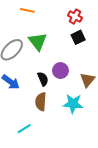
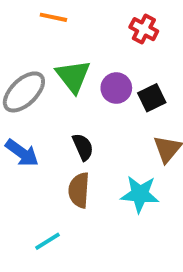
black square: (78, 37) -> (152, 98), moved
purple circle: (60, 71) -> (116, 88), moved

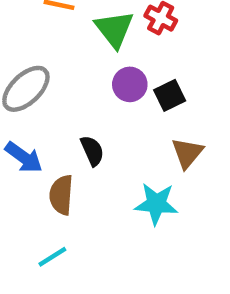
green triangle: (73, 76) -> (114, 29), moved
brown semicircle: (79, 190) -> (61, 195), moved

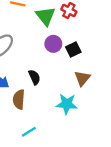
cyan line: (52, 257) -> (29, 132), moved

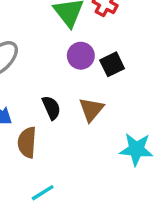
brown triangle: (82, 78) -> (91, 109), moved
cyan star: (67, 104) -> (136, 149), moved

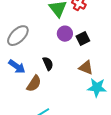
brown triangle: (91, 109) -> (86, 68), moved, turned -49
brown semicircle: (27, 142) -> (34, 84), turned -150

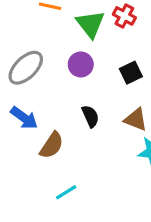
purple circle: (65, 34) -> (81, 64), moved
black semicircle: (48, 64) -> (90, 116), moved

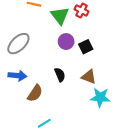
purple circle: (81, 64) -> (66, 42), moved
blue arrow: (24, 118) -> (17, 76), turned -30

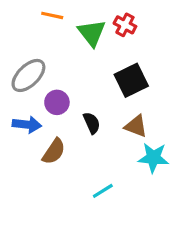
purple circle: (66, 42) -> (57, 102), moved
black square: (86, 47) -> (131, 80), size x1.5
cyan line: (44, 123) -> (103, 191), moved

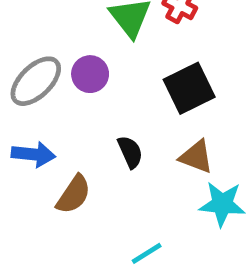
purple circle: (57, 102) -> (90, 74), moved

